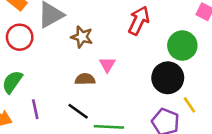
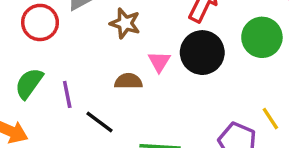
black circle: (168, 78) -> (202, 53), moved
purple line: (35, 109) -> (67, 94), moved
black line: (78, 111) -> (100, 122), moved

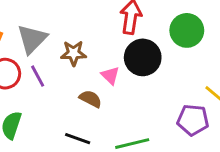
brown semicircle: (128, 81) -> (91, 99), turned 45
purple line: (67, 94) -> (38, 76), moved

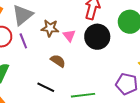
pink triangle: (110, 75) -> (69, 36), moved

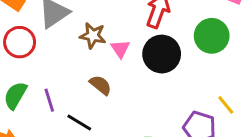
purple line: (23, 41) -> (49, 100), moved

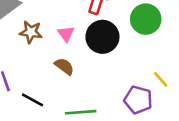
brown star: (93, 36) -> (31, 32), moved
brown semicircle: (101, 85) -> (64, 66), moved

